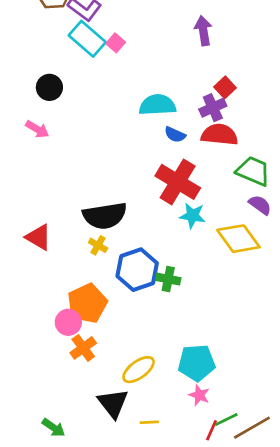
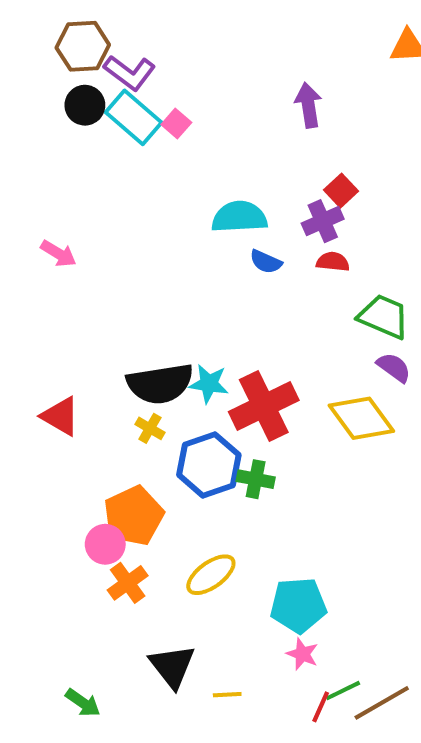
black circle: (49, 87) -> (85, 105), moved
red semicircle: (220, 135) -> (333, 262), size x0.6
red cross: (178, 182) -> (264, 406), moved, turned 33
cyan star: (193, 216) -> (209, 384), moved
yellow ellipse: (139, 370) -> (211, 575), moved

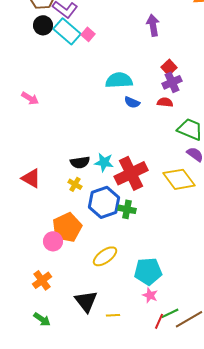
purple cross: (323, 221) -> (172, 82), moved
black semicircle: (160, 384) -> (80, 162), size x0.6
orange cross: (128, 583) -> (42, 280), moved

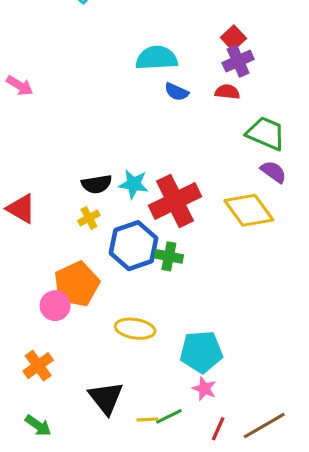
yellow cross: (75, 184) -> (89, 218), turned 32
yellow ellipse: (105, 256) -> (135, 329), turned 45
green line: (170, 313) -> (169, 416), moved

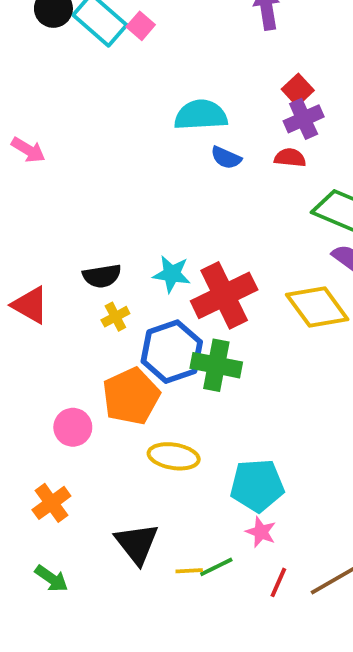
black semicircle: (97, 184) -> (102, 276), moved
green cross: (169, 256) -> (216, 365), size x1.4
orange pentagon: (77, 284) -> (131, 396), moved

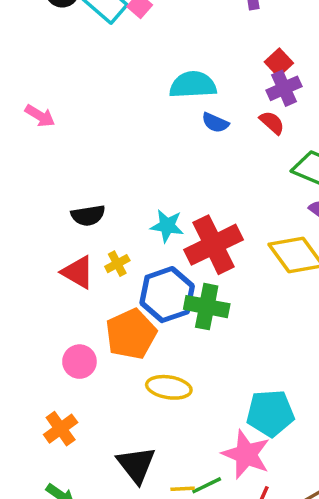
red semicircle: (290, 158) -> (272, 123), turned 36
black semicircle: (102, 276) -> (88, 215), moved
red triangle: (30, 305) -> (78, 272), moved
cyan pentagon: (257, 485) -> (270, 413), moved
pink star: (261, 532) -> (246, 454), size x1.8

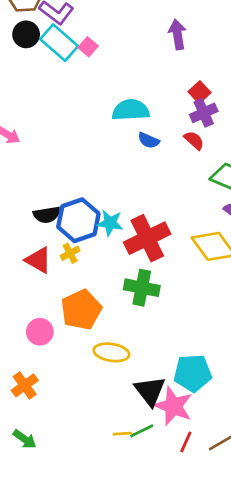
blue hexagon: (167, 295) -> (78, 220), moved
black triangle: (136, 465) -> (150, 391), moved

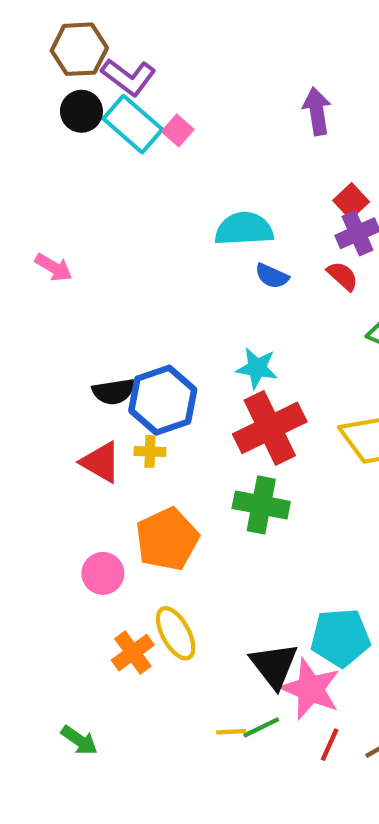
cyan star: (110, 223) -> (257, 368), moved
yellow cross: (70, 253) -> (150, 451), turned 30
yellow ellipse: (111, 352) -> (176, 633), moved, turned 52
orange cross: (25, 385) -> (133, 653), moved

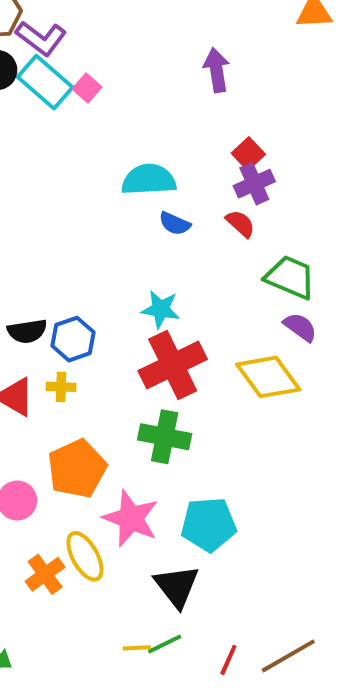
blue hexagon: (163, 400) -> (73, 339), size x0.7
cyan pentagon: (340, 638) -> (209, 524), moved
pink star: (310, 689) -> (131, 518), moved

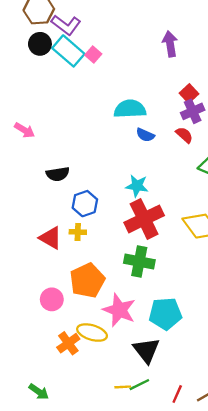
black semicircle: (27, 331) -> (58, 174), moved
yellow ellipse: (85, 556) -> (92, 333), turned -44

